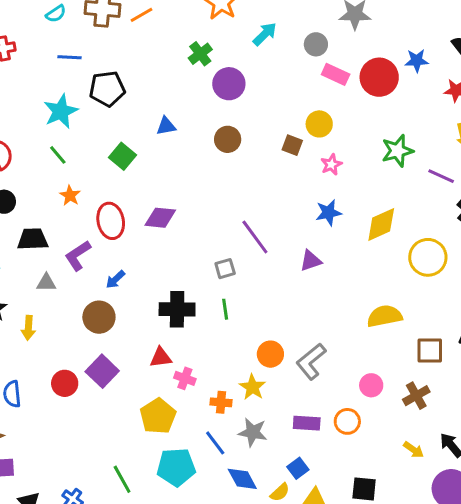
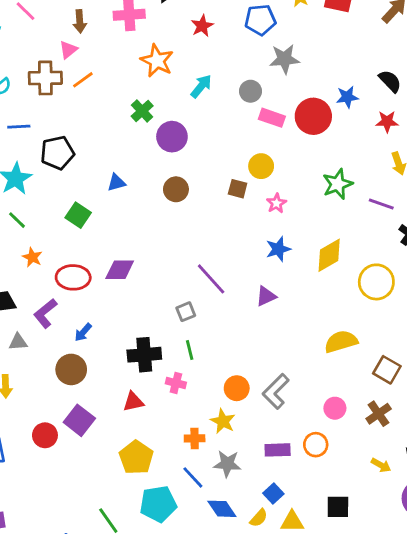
red ellipse: (111, 221) -> (73, 277), turned -72
brown square: (430, 350) -> (387, 370), turned 36
pink cross: (185, 378) -> (176, 383), moved

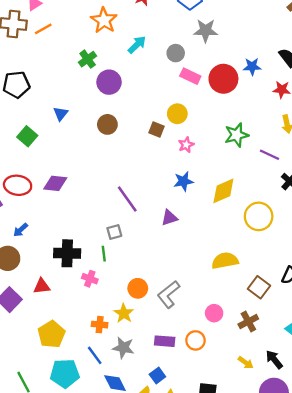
blue triangle: (116, 183) -> (61, 114), turned -42
gray square: (186, 312) -> (114, 232), moved
red triangle: (133, 402) -> (42, 286), moved

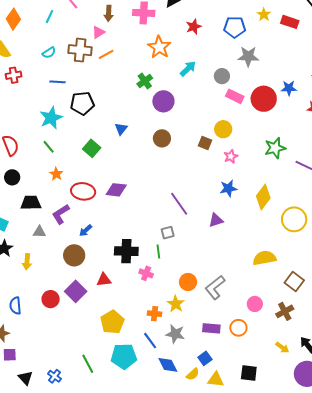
yellow diamond: (223, 191) -> (263, 197), turned -30

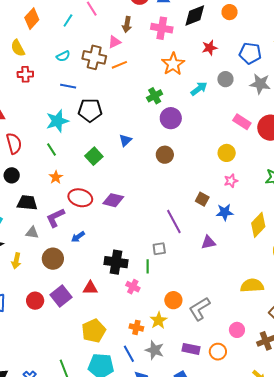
gray circle: (222, 76) -> (225, 79), moved
brown square: (205, 143) -> (202, 199), moved
brown circle: (74, 255) -> (53, 259), moved

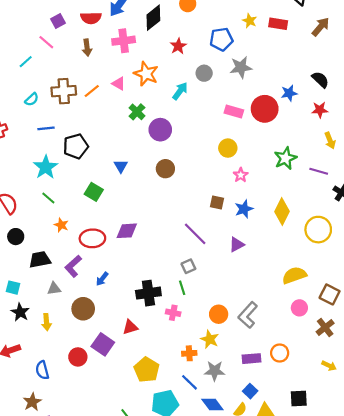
cyan line: (68, 21) -> (26, 62), turned 32
pink triangle: (114, 42) -> (119, 84), moved, turned -48
pink circle: (237, 330) -> (299, 308), moved

